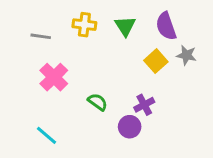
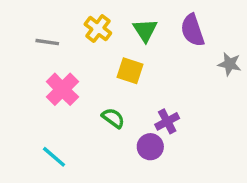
yellow cross: (84, 25) -> (98, 29), turned 30
gray star: (186, 55) -> (230, 64), moved
yellow square: (156, 61) -> (130, 71), moved, turned -30

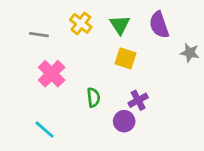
yellow square: (130, 71) -> (126, 58), moved
green semicircle: (113, 118) -> (93, 97), turned 48

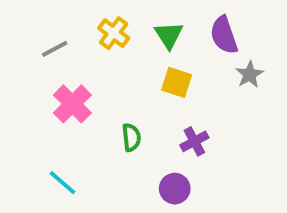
gray line: (39, 35) -> (55, 49), turned -36
gray star: (190, 53) -> (249, 74), moved, turned 30
purple circle: (124, 121) -> (175, 189), moved

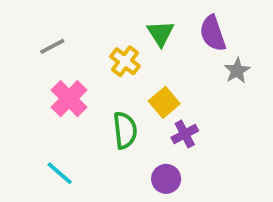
yellow cross: (114, 33) -> (125, 61), moved
yellow square: (177, 82) -> (164, 102), moved, turned 32
green semicircle: (131, 137) -> (125, 130), size x1.4

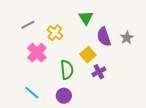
purple semicircle: (213, 33) -> (104, 37), moved
yellow cross: (125, 61) -> (55, 33), moved
purple circle: (166, 179) -> (64, 96), moved

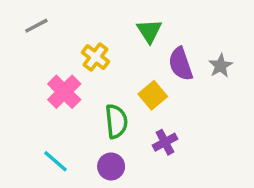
gray line: (28, 25) -> (36, 26), moved
purple cross: (99, 72) -> (165, 142), moved

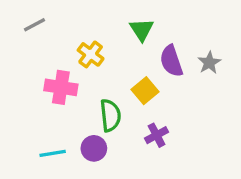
pink cross: (64, 92) -> (61, 87), turned -36
cyan line: (55, 161) -> (53, 153), turned -50
purple circle: (111, 166) -> (94, 148), moved

